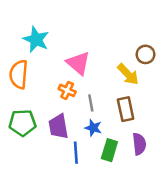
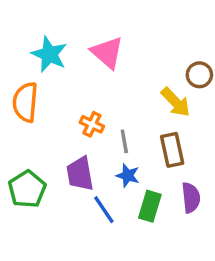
pink triangle: (78, 63) -> (107, 53), moved
green pentagon: (22, 123) -> (27, 189), moved, turned -30
blue line: (76, 153) -> (104, 210), turned -30

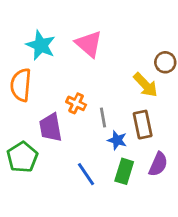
purple trapezoid: (80, 174) -> (51, 127), moved
blue star: (128, 175) -> (117, 140), moved
purple semicircle: (191, 198) -> (158, 164), turned 30

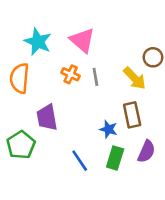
orange cross: (76, 103) -> (71, 74), moved
gray line: (103, 118) -> (95, 77), moved

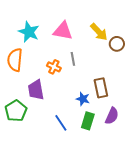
pink triangle: (82, 40) -> (63, 31), turned -30
orange cross: (71, 74) -> (54, 67), moved
yellow arrow: (135, 78) -> (99, 32), moved

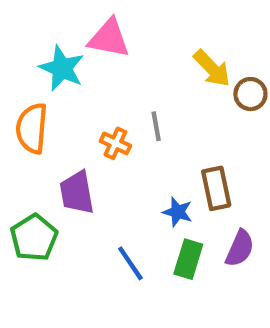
pink triangle: (63, 31) -> (109, 38), moved

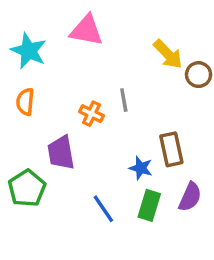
cyan star: (62, 68) -> (29, 51), moved
orange semicircle: (32, 128) -> (25, 102), size x0.7

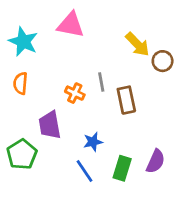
brown rectangle: (171, 149) -> (126, 100), moved
blue star: (141, 168) -> (93, 142), moved, turned -30

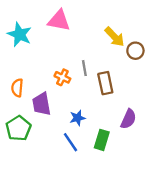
orange semicircle: (20, 83) -> (17, 88), moved
purple semicircle: (156, 161) -> (128, 119), moved

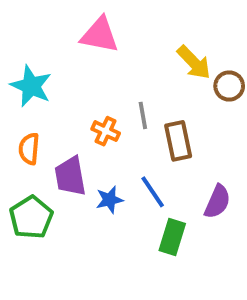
cyan star: (20, 34) -> (31, 86), moved
blue star: (77, 118) -> (110, 200), moved
blue line: (71, 142) -> (153, 192), moved

